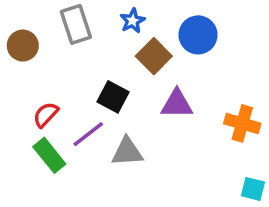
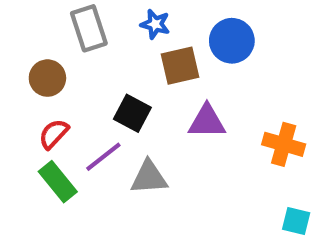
blue star: (133, 21) -> (155, 24), turned -30
brown circle: (23, 46) -> (47, 78), moved
brown square: (154, 56) -> (180, 66), turned 32

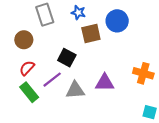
purple triangle: (207, 122) -> (105, 83), moved

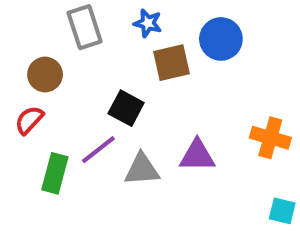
red semicircle: (27, 68) -> (29, 120), moved
green rectangle: (29, 92) -> (55, 173), turned 54

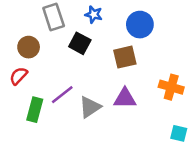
brown square: (172, 63) -> (125, 57), moved
black square: (126, 108) -> (80, 43), moved
gray triangle: (142, 169) -> (90, 107), turned -30

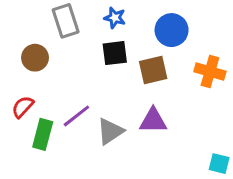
black square: (80, 43) -> (115, 53), moved, turned -35
red semicircle: (19, 76) -> (23, 107), moved
orange cross: (171, 87) -> (210, 71), moved

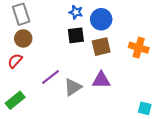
gray rectangle: (66, 21) -> (21, 14), moved
blue circle: (172, 30) -> (101, 19), moved
red semicircle: (23, 107) -> (15, 61), moved
green rectangle: (43, 134) -> (15, 100), moved, turned 36

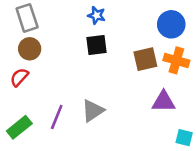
blue circle: (101, 19) -> (171, 24), moved
brown square: (101, 47) -> (145, 59), moved
purple line: (51, 77) -> (57, 117), moved, turned -30
purple triangle: (101, 80) -> (164, 102), moved

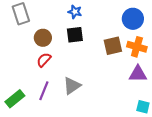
brown circle: (30, 49) -> (43, 38), moved
red semicircle: (19, 77) -> (44, 60), moved
purple triangle: (164, 102) -> (138, 74), moved

